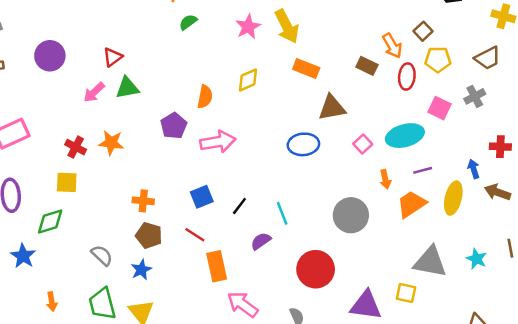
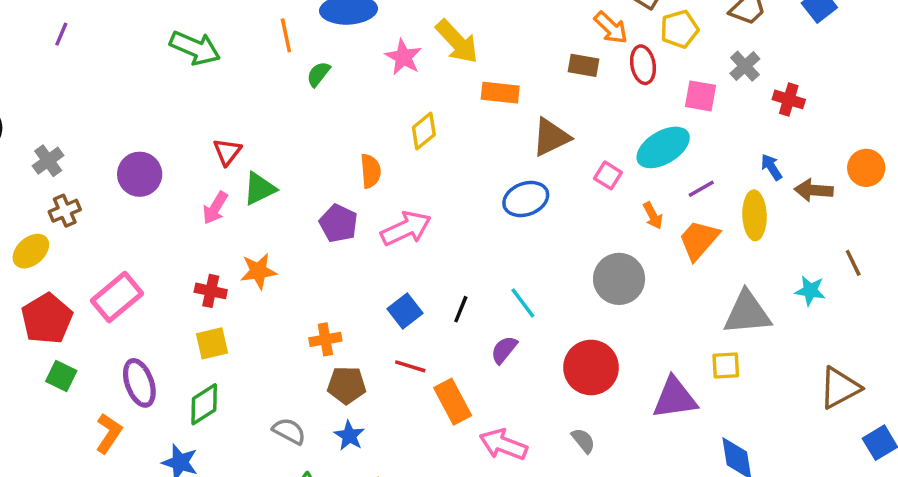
red cross: (500, 147) -> (789, 99), moved, turned 30

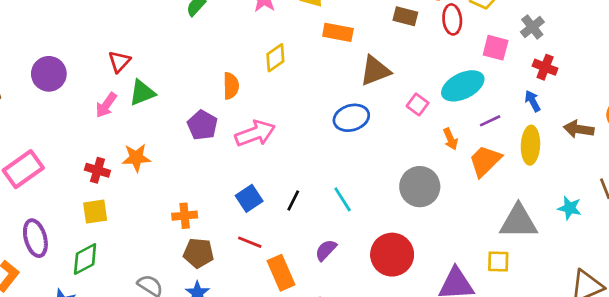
red cross: (789, 99) -> (545, 67), moved
blue arrow: (771, 167) -> (533, 101), moved
purple semicircle: (504, 350) -> (326, 250), moved

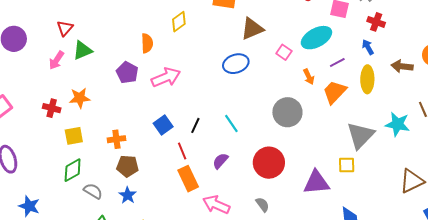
cyan star: (570, 208) -> (397, 124), size x1.4
yellow square: (95, 212) -> (74, 136), moved
gray triangle: (519, 222) -> (360, 135), turned -44
red line: (250, 242) -> (182, 151), moved, turned 48
green diamond: (85, 259) -> (73, 170), moved

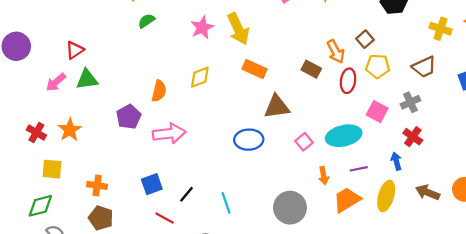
orange star: (80, 98) -> (70, 130), turned 30
red line: (182, 151) -> (165, 218), turned -54

